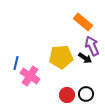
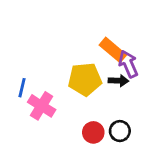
orange rectangle: (83, 22) -> (113, 50), moved
black arrow: (85, 58) -> (118, 81), turned -32

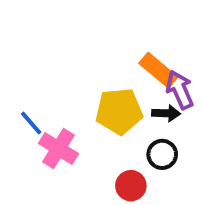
blue line: (22, 88) -> (31, 123), turned -54
black circle: (120, 131) -> (162, 154), moved

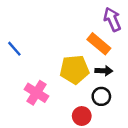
purple arrow: (180, 90) -> (112, 19), moved
blue line: (31, 123) -> (14, 49), moved

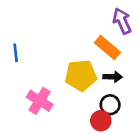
blue line: (14, 49) -> (16, 53), turned 35
red circle: (82, 116) -> (101, 121), moved

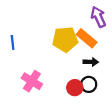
yellow pentagon: (81, 75) -> (65, 39), moved
red circle: (101, 121) -> (75, 88), moved

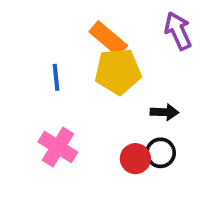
orange rectangle: (87, 38) -> (108, 39), moved
blue line: (13, 43) -> (56, 77), moved

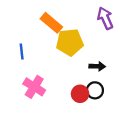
orange rectangle: (108, 39) -> (51, 23), moved
blue line: (56, 77) -> (22, 51), moved

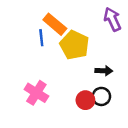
yellow pentagon: (70, 42) -> (74, 45), turned 30
blue line: (22, 51) -> (41, 38), moved

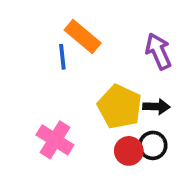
purple arrow: (112, 19) -> (158, 51), moved
yellow pentagon: (74, 45) -> (120, 107), moved

